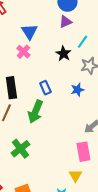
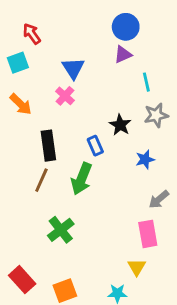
cyan line: (82, 42) -> (146, 82), turned -48
black star: (63, 54) -> (120, 125), moved
blue star: (77, 90) -> (145, 159), moved

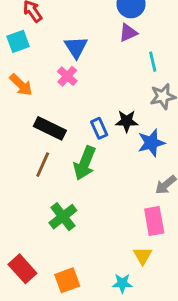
black star: (120, 125) -> (127, 121), moved, turned -30
black rectangle: (48, 146) -> (50, 128), turned -56
blue star: (145, 159) -> (151, 143), size x1.4

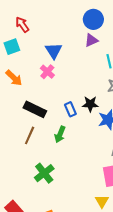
green arrow: (85, 163) -> (60, 134), size x0.7

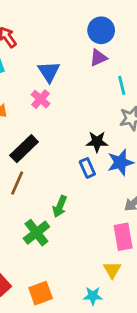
black rectangle: (35, 109) -> (24, 149), turned -70
blue rectangle: (70, 109) -> (87, 168), moved
green arrow: (60, 134) -> (60, 206), moved

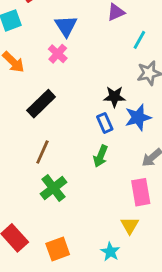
cyan line: (122, 85) -> (139, 40), turned 42
brown line: (17, 183) -> (42, 152), moved
green arrow: (60, 206) -> (101, 156), moved
cyan star: (93, 296) -> (110, 252), turned 30

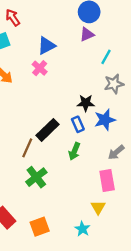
blue triangle: (66, 26) -> (46, 46), turned 36
black rectangle: (41, 104) -> (48, 130), moved

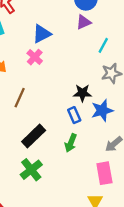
black rectangle: (48, 130) -> (34, 136), moved
brown line: (27, 148) -> (20, 98), moved

